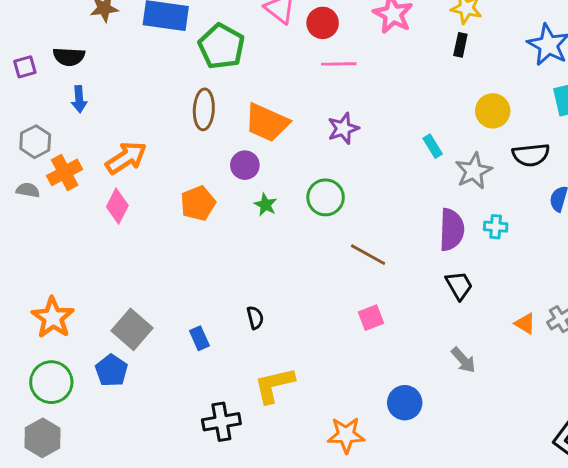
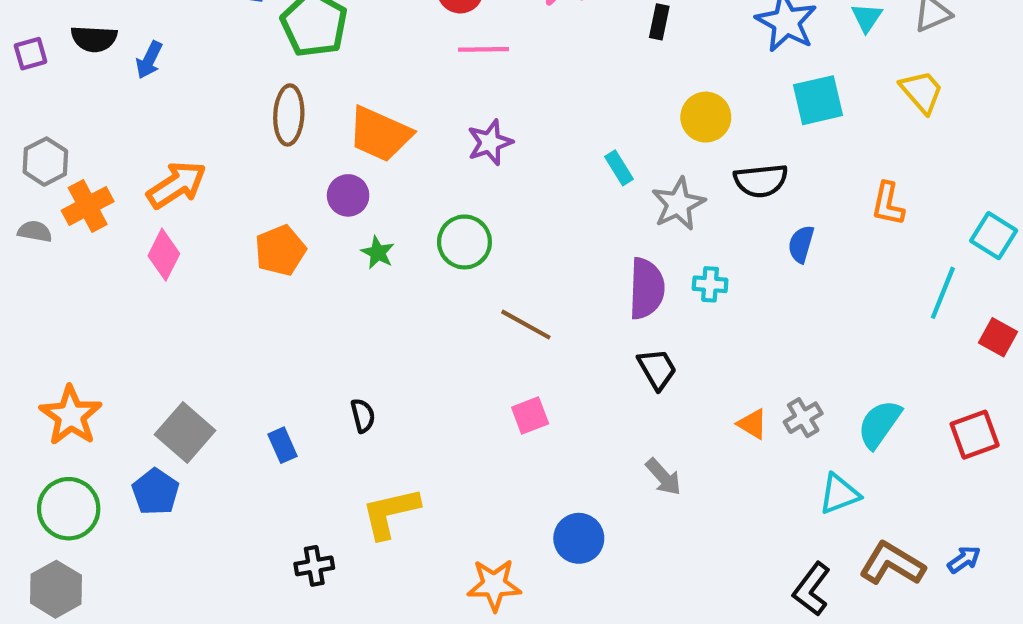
blue arrow: (79, 99) -> (149, 60), moved, turned 30
black cross: (221, 422) -> (314, 566), size x0.7

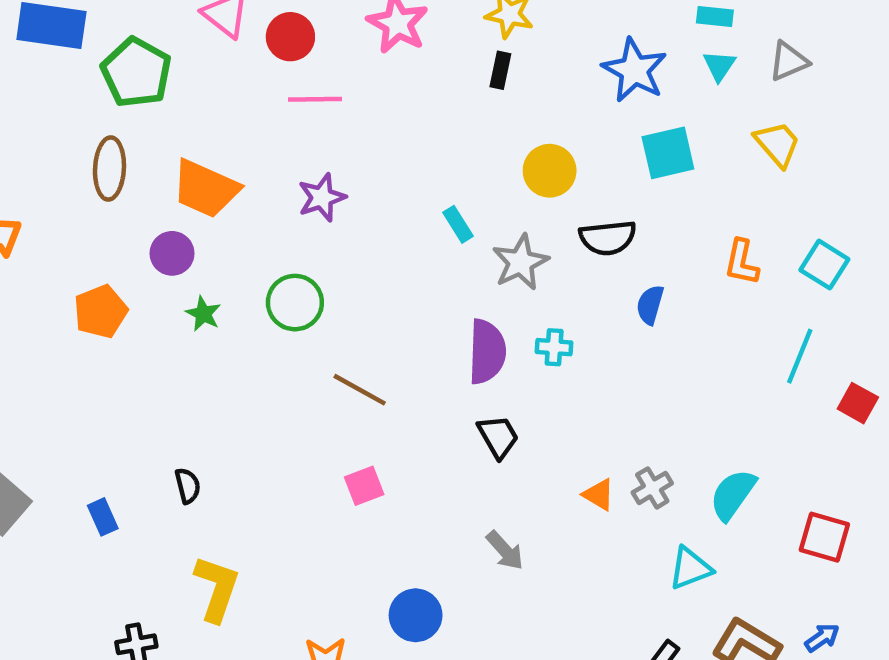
cyan square: (994, 236) -> (824, 265), moved
red square: (975, 435) -> (824, 537), moved, turned 36
yellow L-shape: (390, 513) -> (217, 588), turned 122

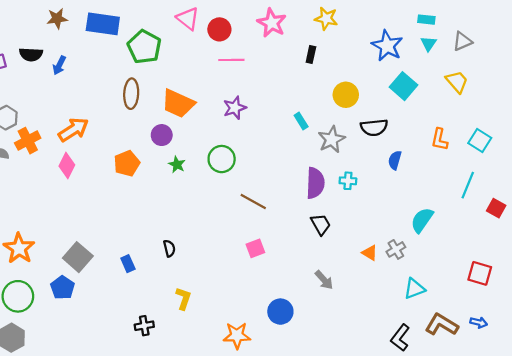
black rectangle: (500, 70) -> (311, 54), moved
cyan square: (668, 153) -> (404, 86), turned -36
cyan semicircle: (733, 495) -> (422, 220), moved
yellow L-shape: (217, 588) -> (183, 298), size x0.7
blue arrow: (822, 638) -> (479, 322), turned 49

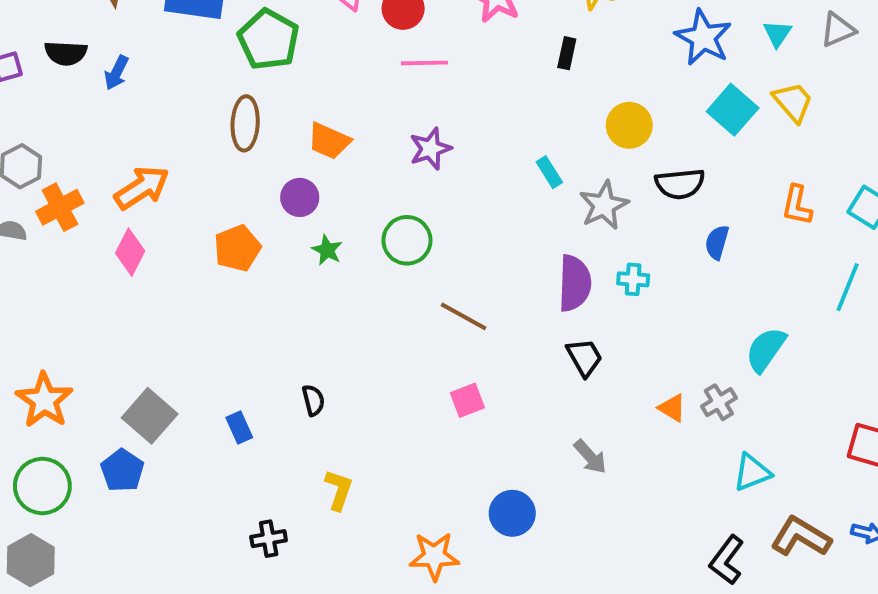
yellow trapezoid: (457, 82) -> (793, 102), moved
orange trapezoid: (178, 103) -> (329, 141), size x0.7

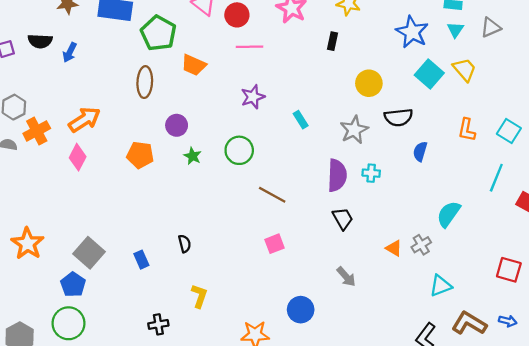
orange trapezoid: (329, 141) -> (194, 65), moved
cyan rectangle: (549, 172) -> (301, 120), moved
orange pentagon: (237, 248) -> (140, 155), turned 30
green circle: (42, 486) -> (69, 323), moved

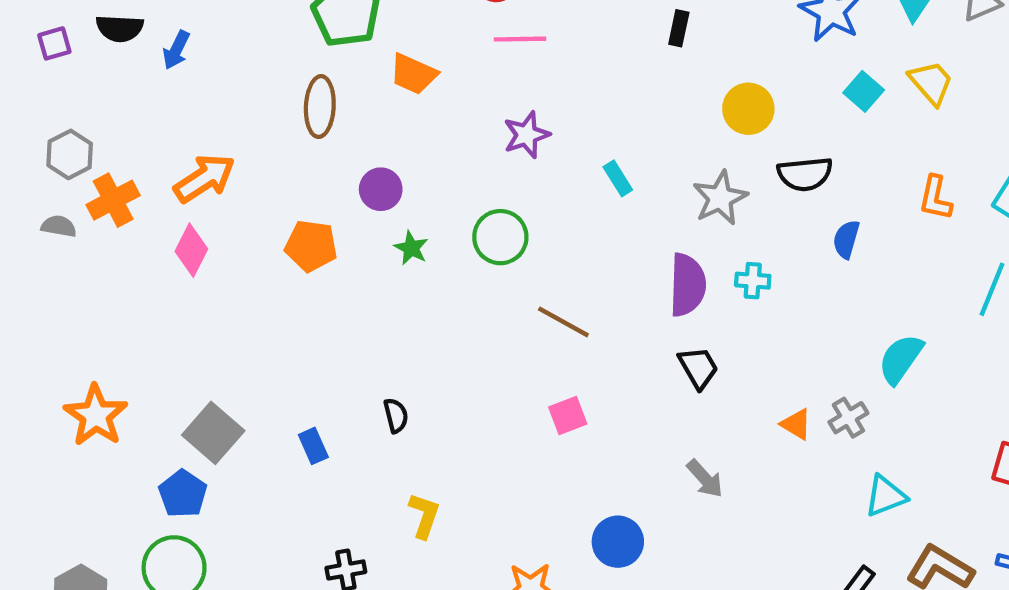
cyan square: (429, 74) -> (864, 91), size x0.7

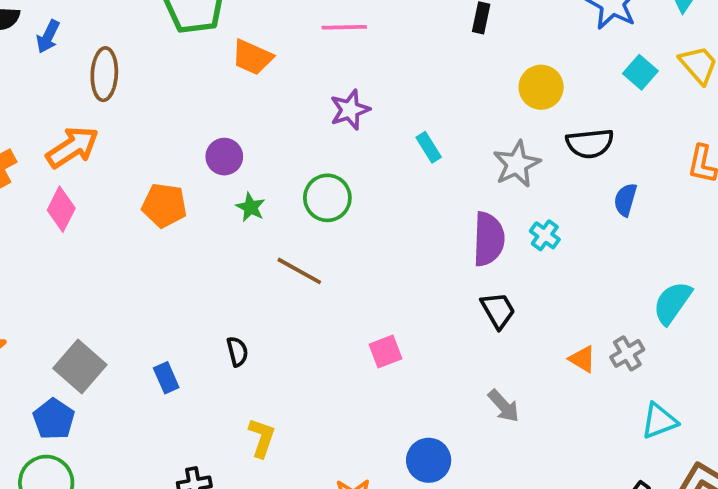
brown ellipse: (320, 107) -> (104, 74), moved
cyan cross: (753, 281) -> (545, 235), turned 32
brown line: (563, 322) -> (299, 271), moved

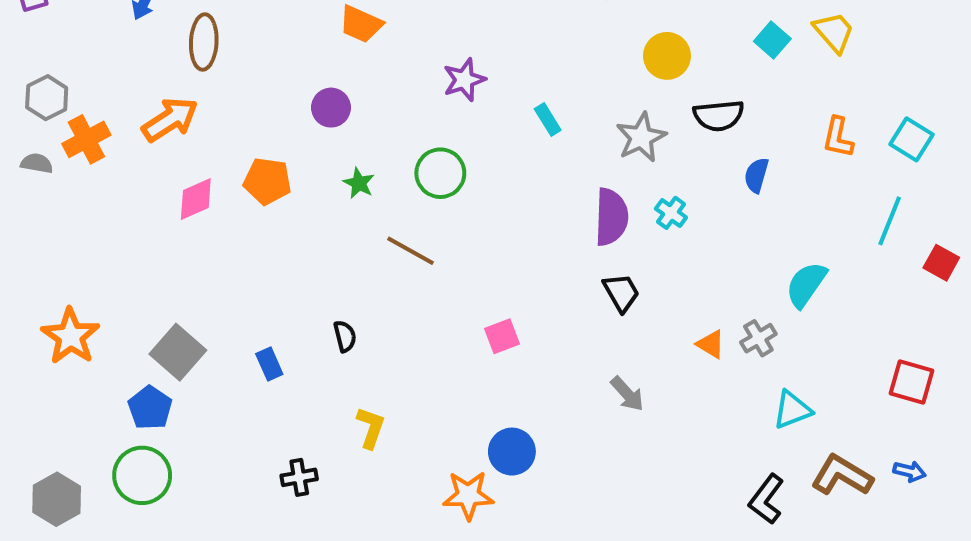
purple circle: (224, 157) -> (331, 108), moved
pink diamond: (61, 209) -> (196, 199), moved, turned 39
blue circle: (429, 460) -> (512, 452), moved

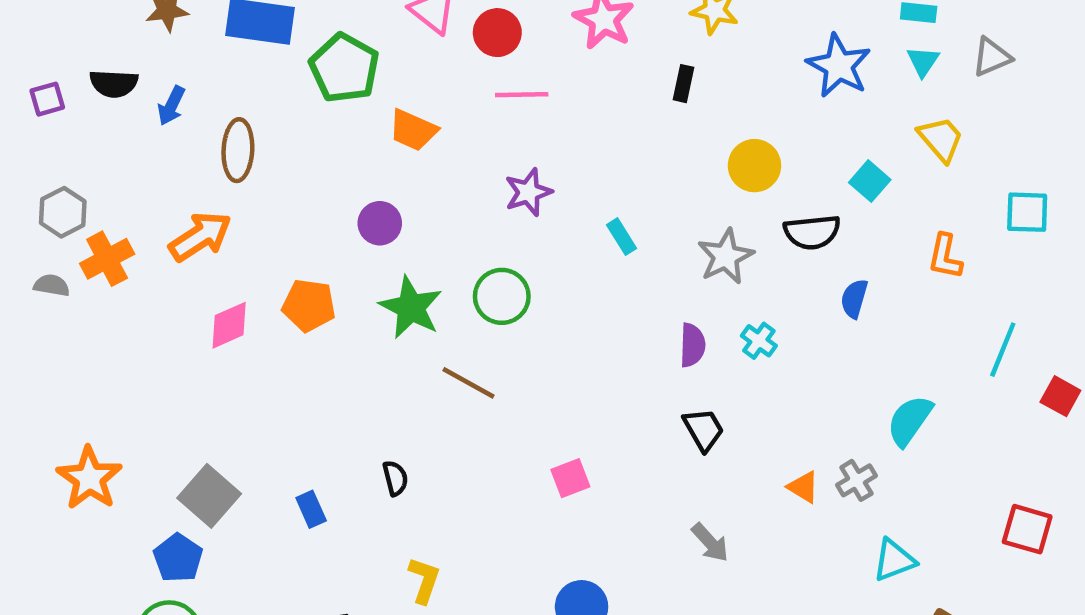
cyan square: (772, 40) -> (870, 181), moved
cyan square: (912, 139) -> (1027, 212), moved, turned -30
green star: (359, 183) -> (411, 307), size x1.8
purple semicircle: (611, 217) -> (692, 345), size x0.7

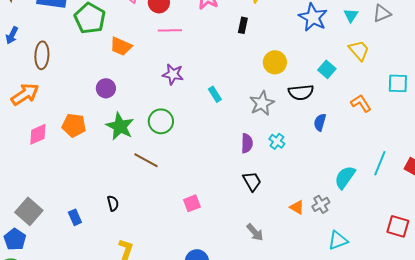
purple star: (528, 192) -> (173, 74), turned 30
orange L-shape: (945, 256) -> (361, 103), turned 135
cyan line: (1003, 350) -> (380, 163), moved

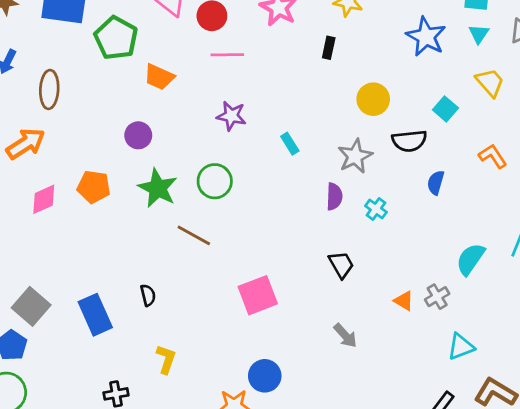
purple semicircle: (247, 143) -> (334, 196), moved
pink square: (192, 203) -> (258, 295), size x1.6
blue rectangle: (75, 217) -> (95, 315), size x1.8

